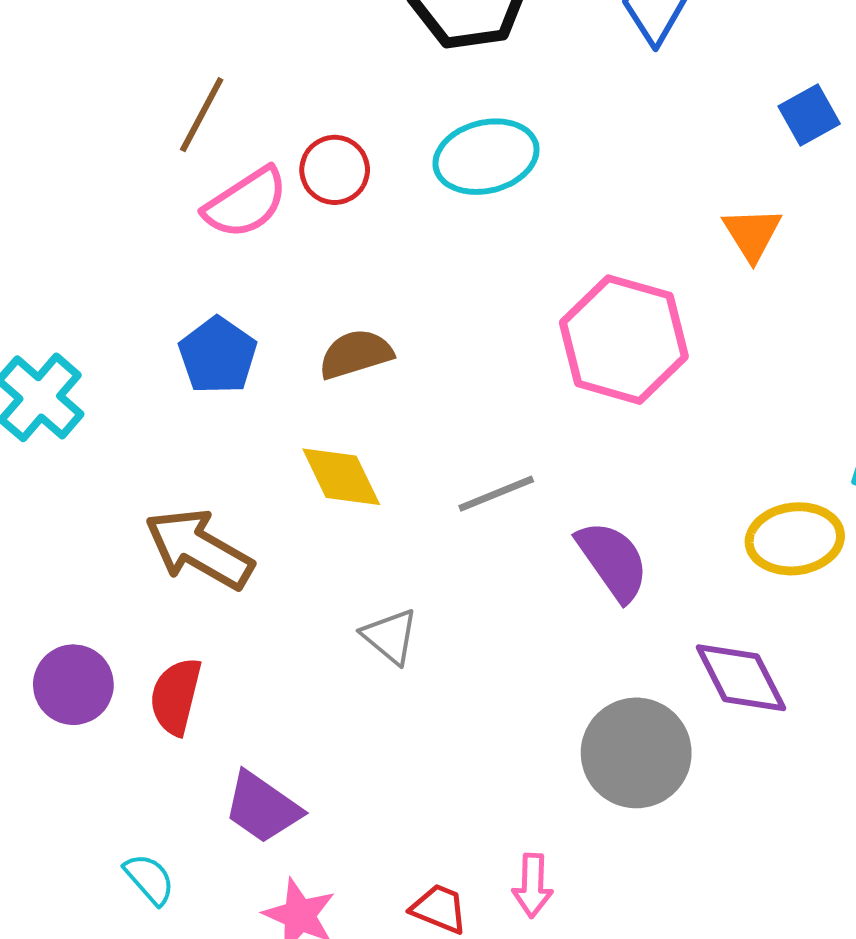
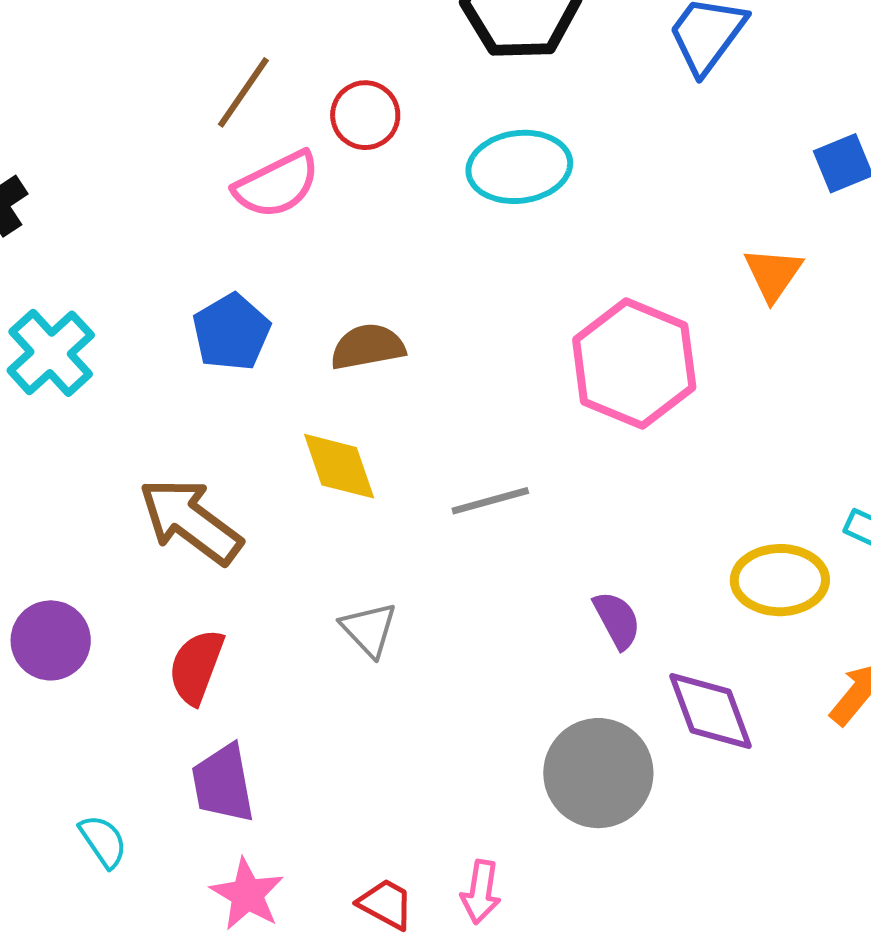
red circle: (335, 170) -> (365, 115), moved
purple semicircle: (613, 561) -> (617, 620), moved, size x0.7
red semicircle: (176, 696) -> (196, 667), moved
purple trapezoid: (262, 807) -> (223, 784), turned 38

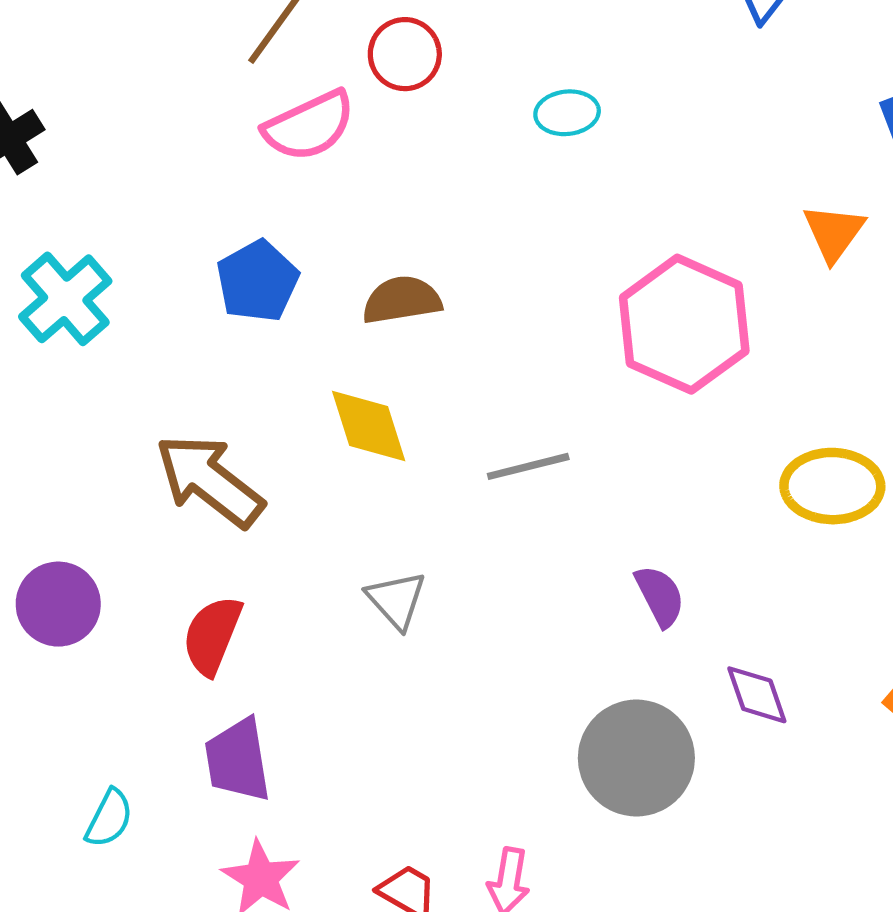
cyan ellipse: (519, 167) -> (567, 113), size x0.6
yellow ellipse: (780, 580) -> (832, 486), moved
purple diamond: (711, 711) -> (757, 695), size x0.7
cyan semicircle: (103, 841) -> (109, 818), turned 60

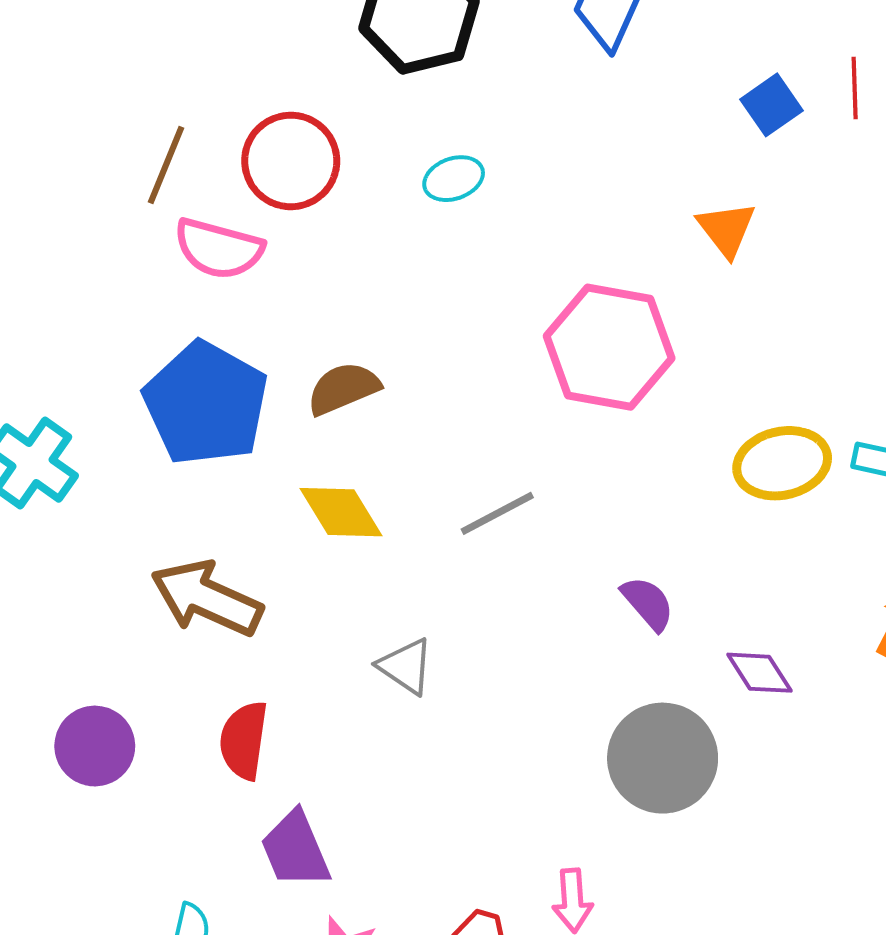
red circle: (405, 54) -> (291, 161), size x1.4
pink semicircle: (309, 126) -> (219, 249), turned 54
blue pentagon: (257, 281) -> (206, 404), size x1.6

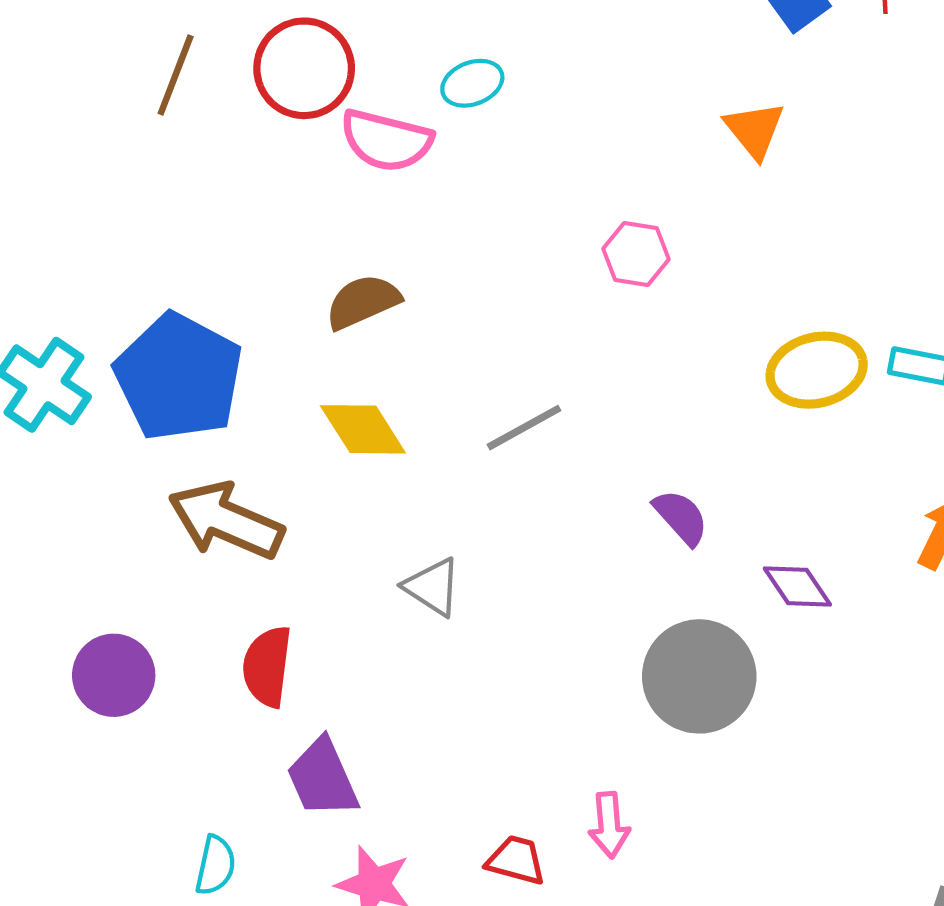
pink semicircle: (219, 249) -> (386, 140), moved
pink hexagon: (609, 347) -> (636, 254), size x0.5
blue pentagon: (206, 404) -> (179, 377), moved

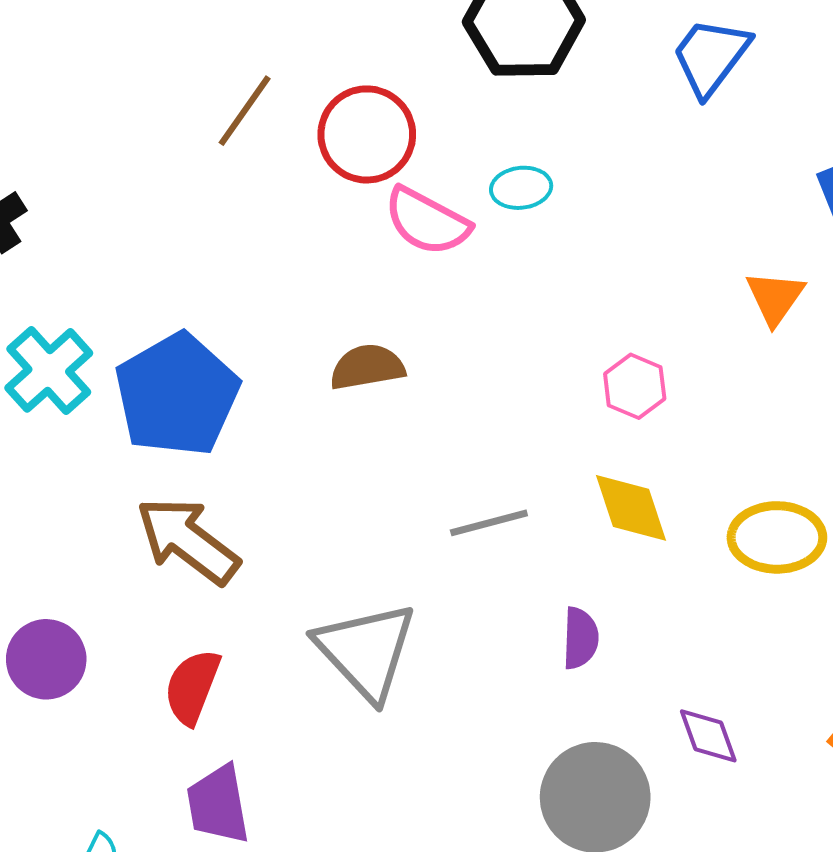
yellow diamond: (363, 429) -> (631, 508), moved
purple semicircle: (681, 517) -> (580, 638), moved, turned 30
gray triangle: (433, 587) -> (366, 651), size x1.8

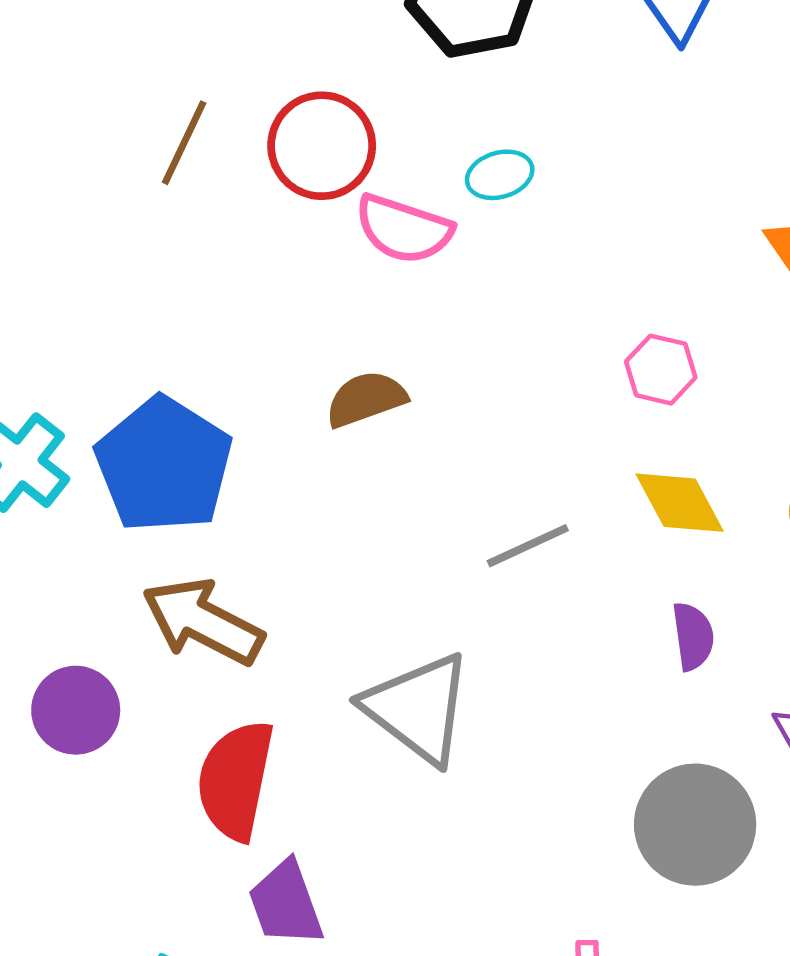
purple semicircle: (580, 638) -> (693, 636), moved
purple circle: (46, 659) -> (76, 710), moved
red semicircle: (192, 687) -> (235, 780), size x1.4

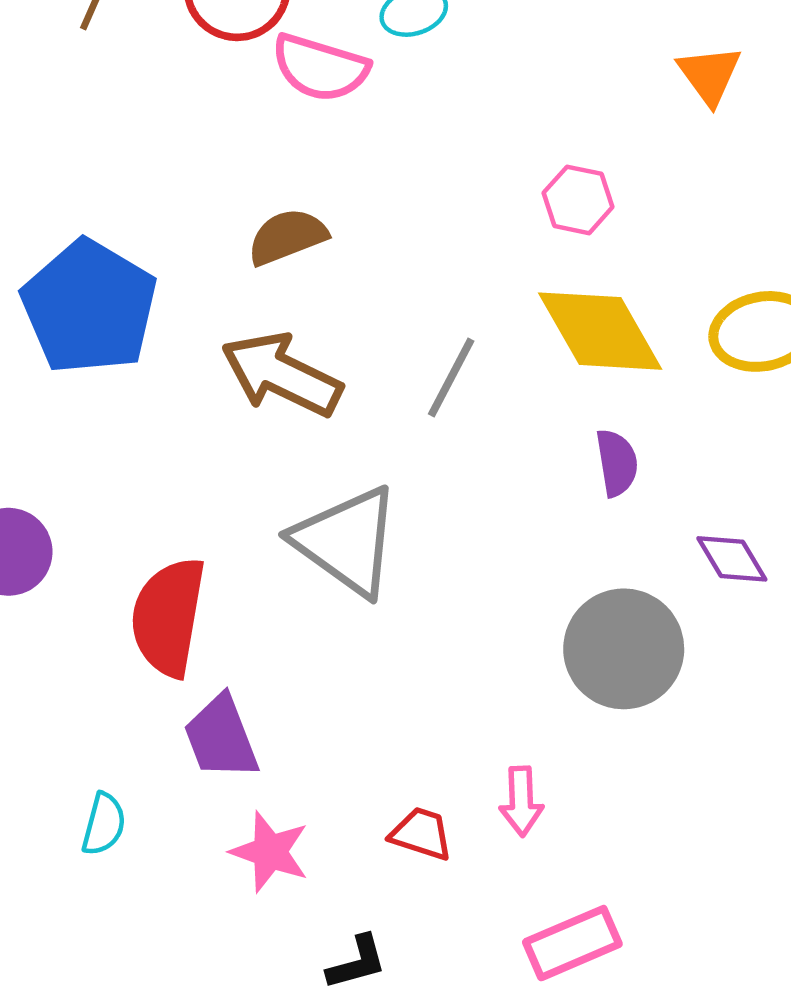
yellow diamond: (680, 503) -> (600, 331), size x1.4
gray line: (528, 546) -> (451, 377), turned -36
brown arrow: (203, 622) -> (281, 375), moved

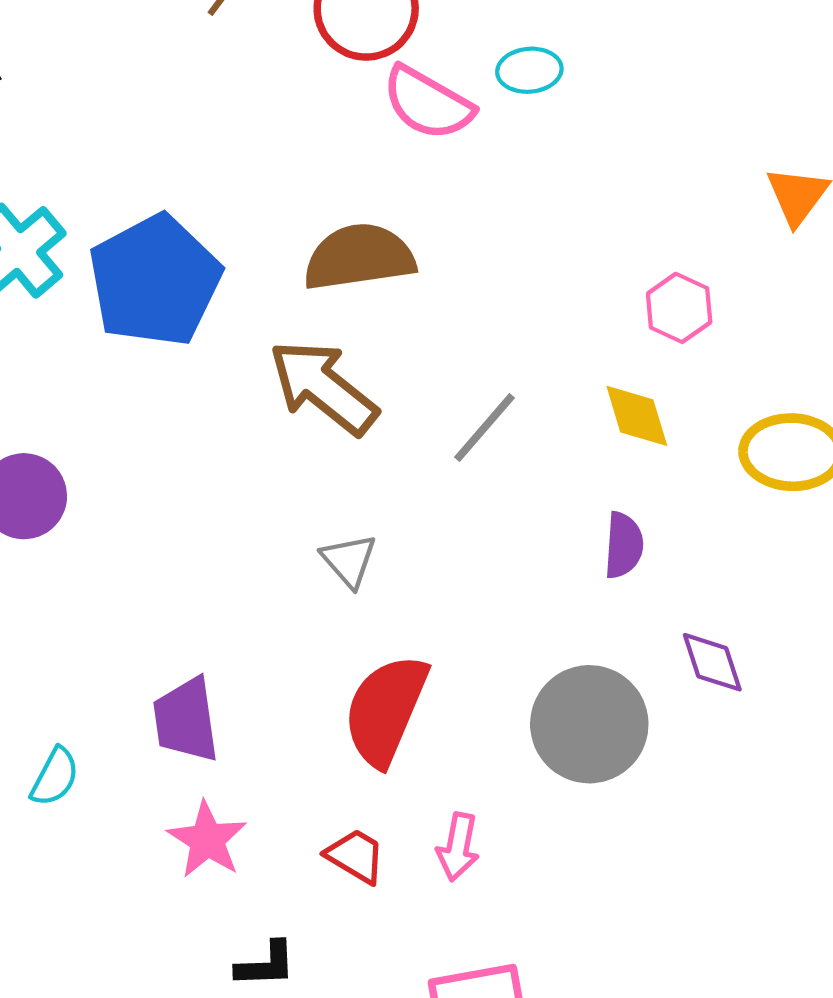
pink hexagon: (578, 200) -> (679, 308), moved
brown semicircle: (287, 237) -> (359, 257), size x1.4
yellow diamond: (600, 331) -> (637, 416), size x0.6
gray triangle: (347, 541) -> (349, 561), size x0.5
red semicircle: (168, 617) -> (386, 710), moved

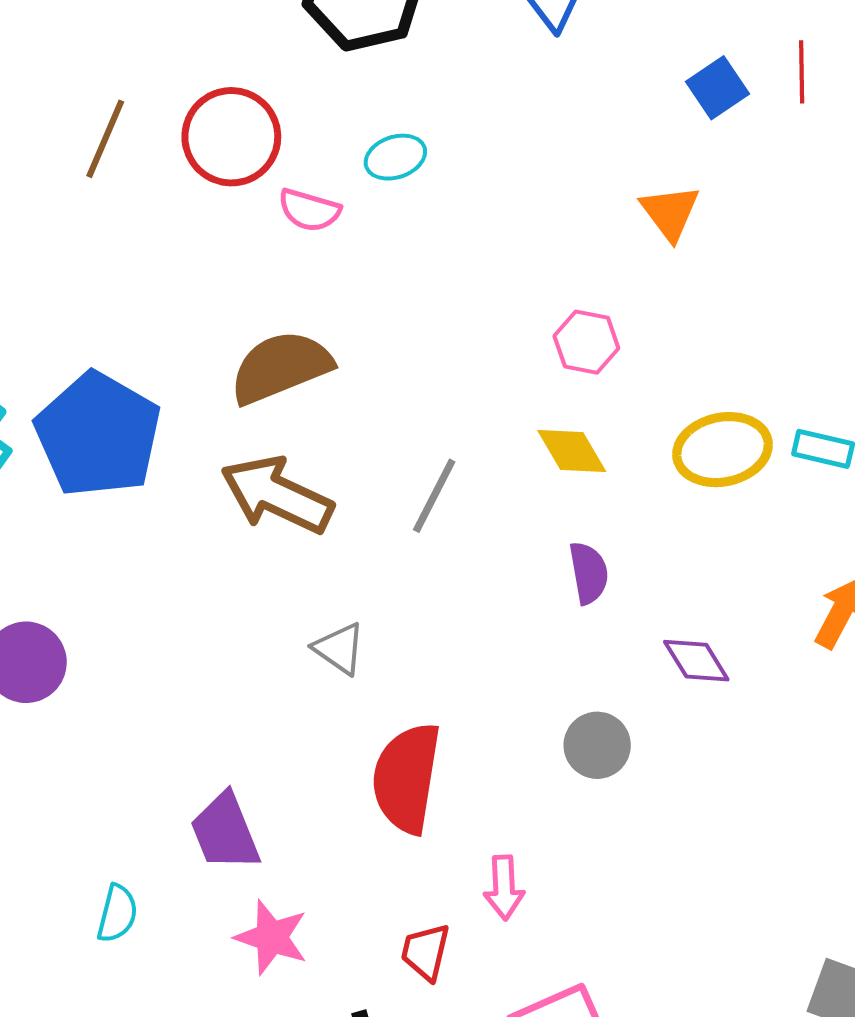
pink semicircle: (428, 103) -> (309, 210), size x0.7
gray circle: (589, 724) -> (597, 745), size x0.6
red trapezoid: (356, 856) -> (426, 952), moved, turned -94

